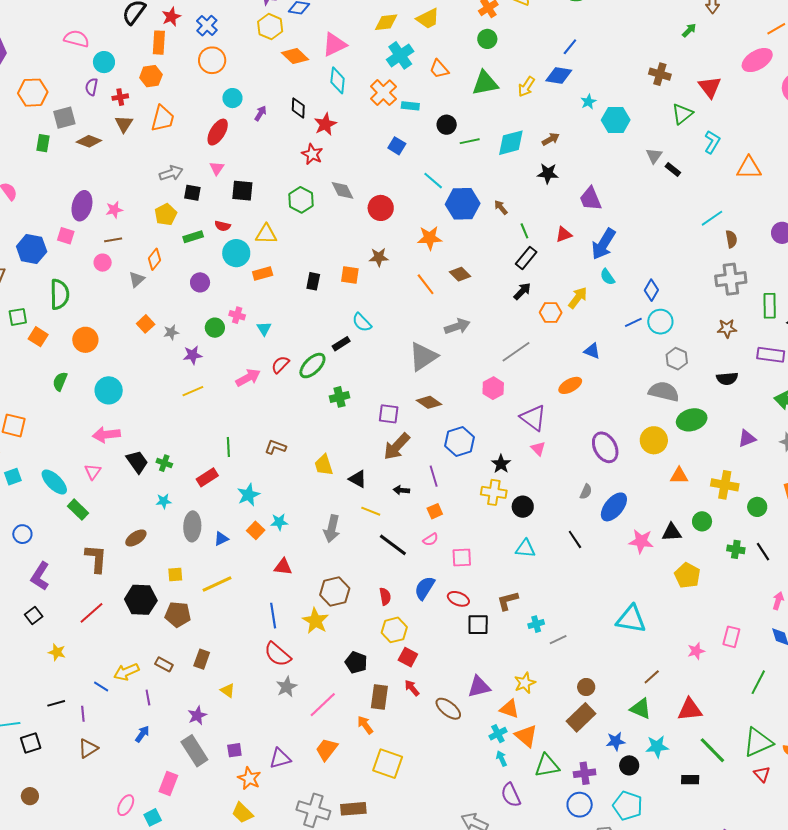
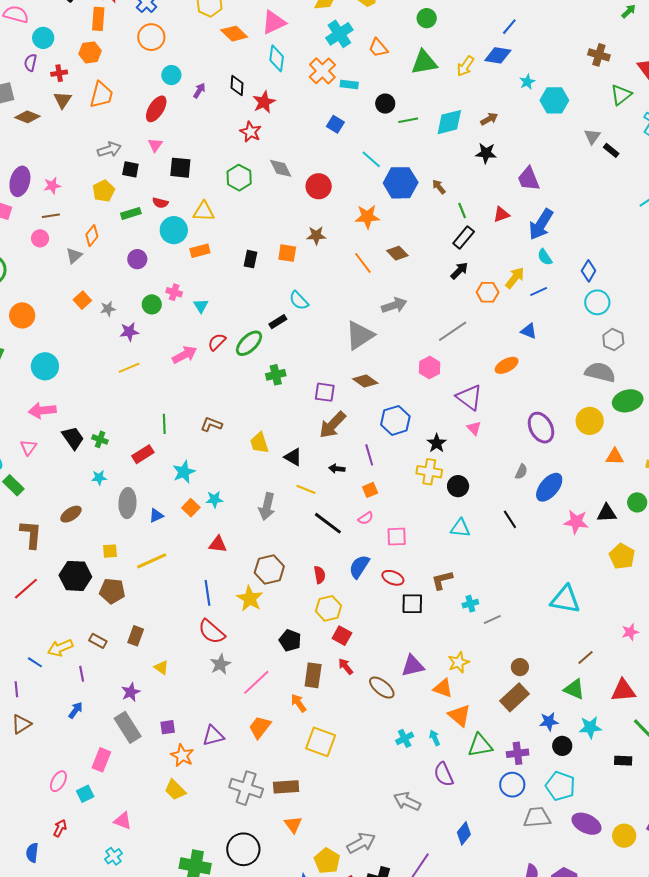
blue line: (633, 322) -> (539, 291), moved
cyan cross: (498, 734) -> (405, 738), moved

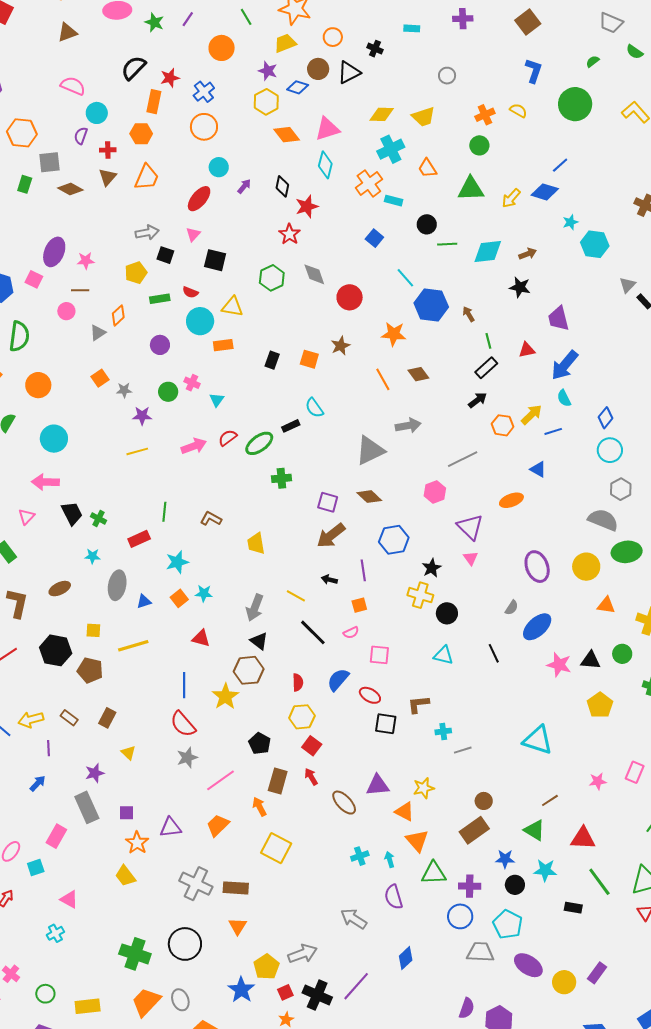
brown star: (316, 235) -> (341, 346), turned -30
black triangle: (293, 457) -> (259, 641), moved

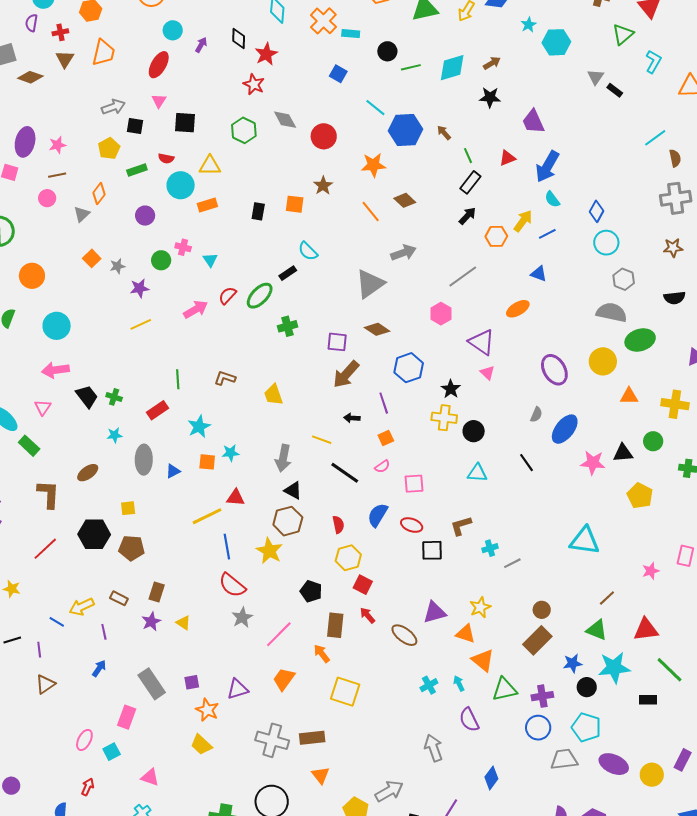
orange square: (179, 598) -> (207, 462), turned -36
yellow line: (133, 646) -> (207, 516), moved
purple star: (95, 773) -> (151, 622), moved
cyan star: (545, 870) -> (614, 668), size x1.4
gray arrow: (354, 919) -> (434, 748), turned 48

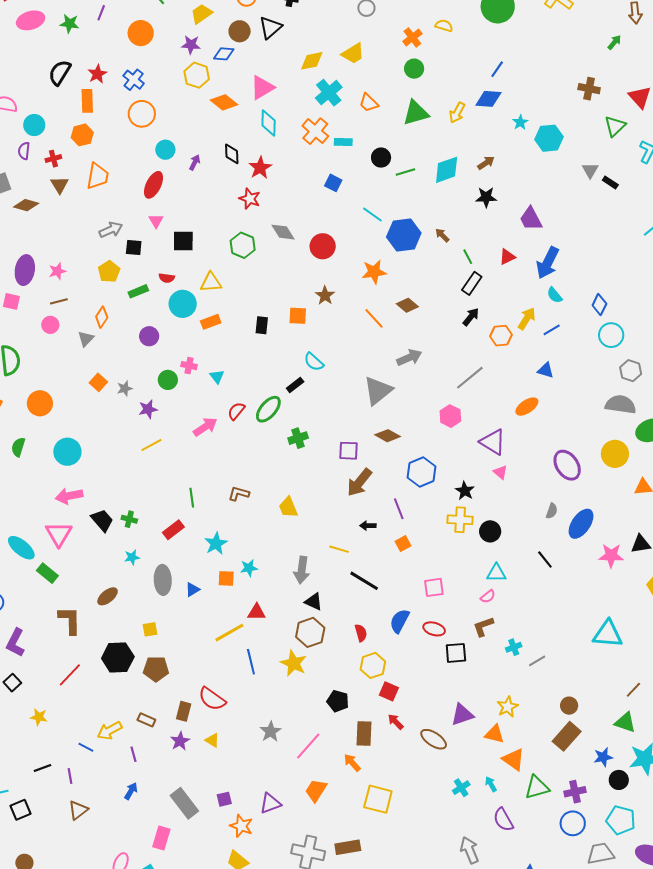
pink triangle: (43, 407) -> (59, 534), size x1.6
pink semicircle: (382, 466) -> (488, 596), moved
red semicircle: (232, 585) -> (212, 699), moved

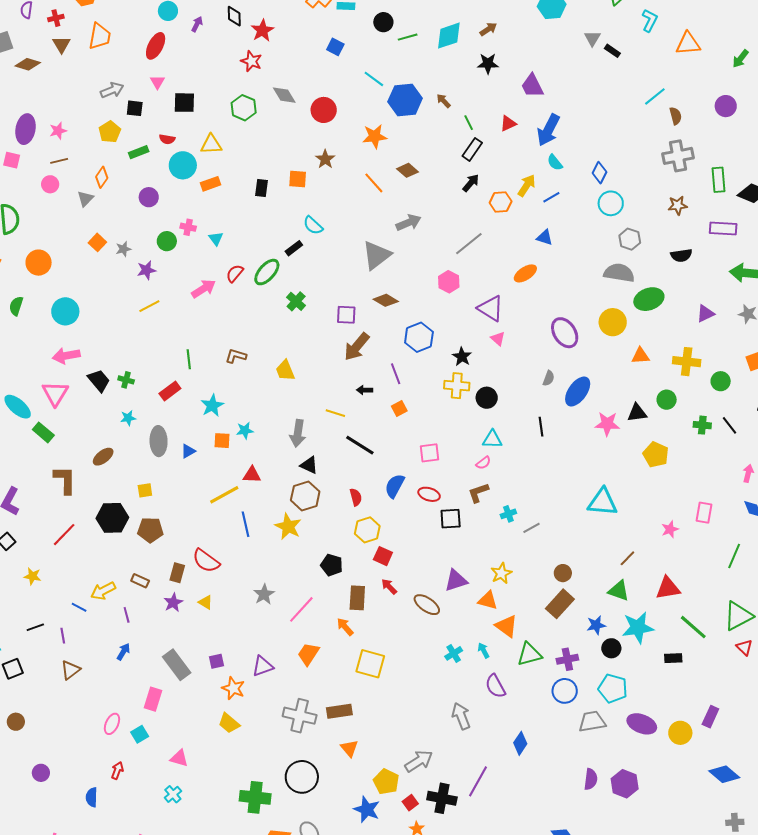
green cross: (298, 438) -> (296, 301), turned -30
black line: (545, 560) -> (541, 427), turned 30

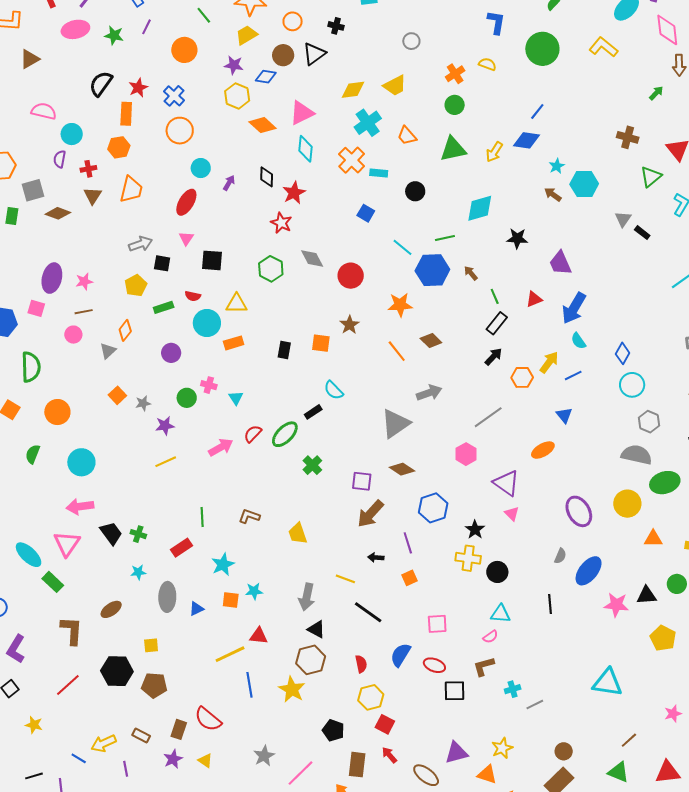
brown arrow: (488, 29) -> (553, 194), moved, turned -114
green line: (408, 37) -> (445, 238), moved
blue triangle: (545, 237) -> (564, 415), turned 30

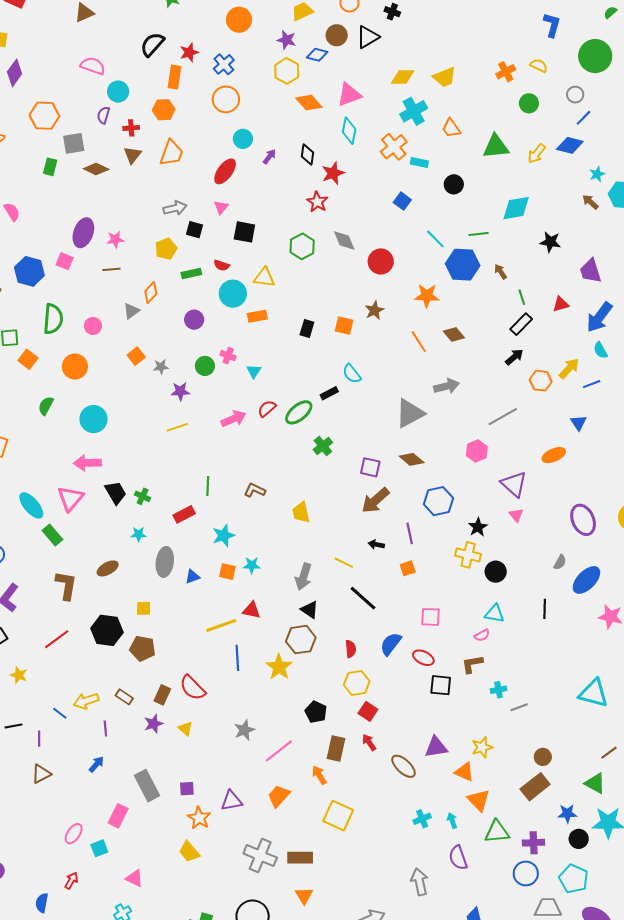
gray circle: (411, 41) -> (575, 95), moved
green circle: (455, 105) -> (529, 103), moved
pink circle: (73, 335) -> (93, 326), moved

